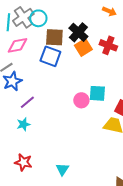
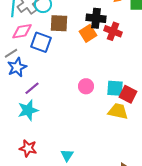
black cross: (78, 32) -> (96, 18), moved, turned -36
blue square: (50, 56) -> (41, 42), moved
cyan square: (97, 93) -> (115, 88), moved
cyan star: (23, 124) -> (28, 110), size x1.5

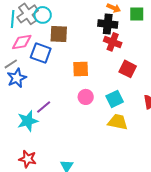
black cross: (96, 18) -> (108, 24), moved
orange square: (88, 33) -> (81, 69), moved, turned 30
purple line: (32, 88) -> (44, 107), moved
cyan square: (115, 88) -> (115, 99), turned -30
red square: (128, 94) -> (128, 69), moved

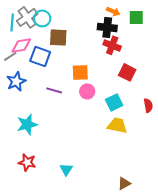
gray line: (11, 64) -> (10, 56), moved
pink circle: (86, 97) -> (87, 91), moved
purple line: (44, 107) -> (54, 90), moved, turned 56

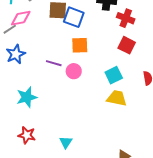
red cross: (112, 45) -> (126, 18), moved
blue square: (40, 56) -> (74, 17), moved
pink circle: (87, 91) -> (74, 71), moved

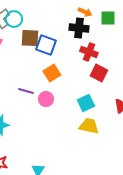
red cross: (126, 18) -> (89, 52), moved
orange square: (80, 45) -> (52, 73), turned -30

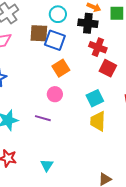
cyan circle: (14, 19) -> (58, 14), moved
purple line: (26, 91) -> (43, 118), moved
yellow trapezoid: (89, 126) -> (98, 121), turned -100

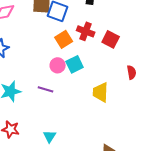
red cross: (98, 47) -> (86, 31), moved
cyan square: (95, 98) -> (75, 64), moved

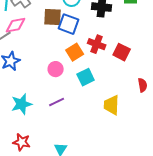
pink circle: (58, 65) -> (56, 69), moved
purple line: (46, 89) -> (57, 102), turned -42

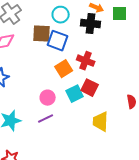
red square: (122, 52) -> (90, 88), moved
pink circle: (56, 69) -> (48, 98), moved

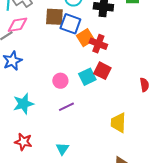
orange square: (64, 69) -> (85, 38), moved
purple line: (46, 119) -> (66, 107), moved
yellow trapezoid: (101, 122) -> (118, 123), moved

